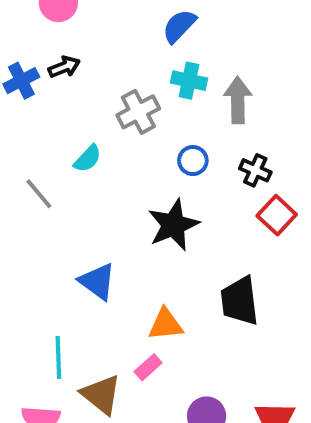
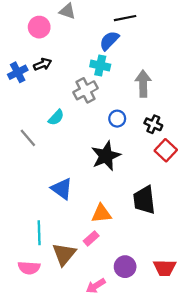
cyan cross: (189, 81) -> (100, 65), moved
brown triangle: (101, 395) -> (64, 254), turned 30

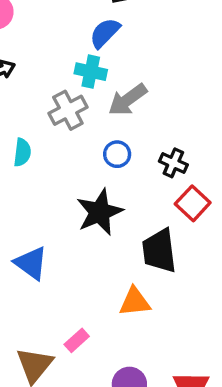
gray arrow: (143, 84) -> (128, 100), moved, turned -125
cyan semicircle: (56, 117) -> (22, 152), turned -36
black trapezoid: (144, 200) -> (159, 251), moved
orange triangle: (101, 214) -> (135, 302), moved

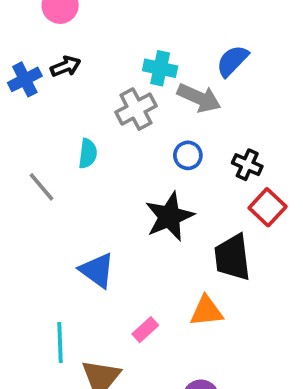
blue semicircle: (105, 33) -> (232, 61), moved
gray arrow: (128, 100) -> (199, 98), turned -120
pink rectangle: (77, 340) -> (145, 330), moved

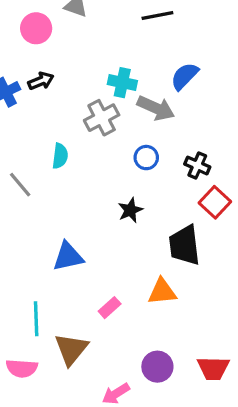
black star: (169, 217) -> (130, 210), size x0.6
blue triangle: (97, 270) -> (68, 257), turned -48

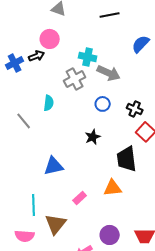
pink circle: (36, 28) -> (50, 39), moved
blue semicircle: (185, 76) -> (141, 44), moved

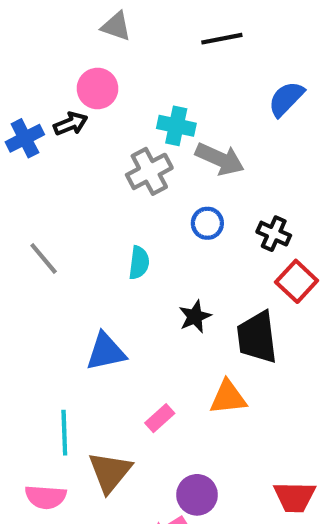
cyan semicircle: (49, 103) -> (139, 263), moved
black star: (93, 137) -> (195, 317), moved
purple circle: (110, 235) -> (197, 495), moved

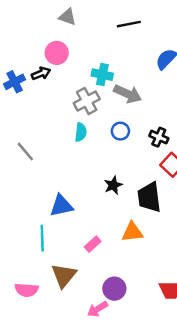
cyan semicircle: (139, 263) -> (81, 132), moved
cyan line: (64, 433) -> (42, 238), moved

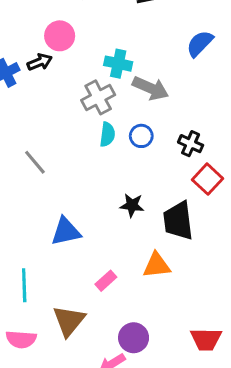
cyan semicircle: (81, 132) -> (107, 134), moved
gray line: (25, 152) -> (35, 162), moved
black star: (113, 185) -> (132, 205), turned 30
cyan line: (42, 238) -> (24, 285), moved

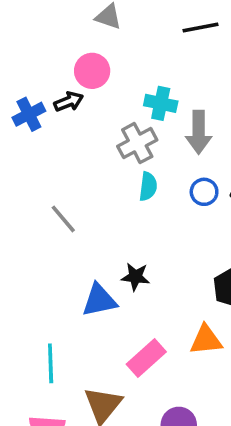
gray arrow: (150, 88) -> (199, 132), turned 66
blue circle: (141, 136) -> (204, 192), moved
black star: (132, 205) -> (135, 277), moved
pink rectangle: (106, 281) -> (146, 358), size x1.5

